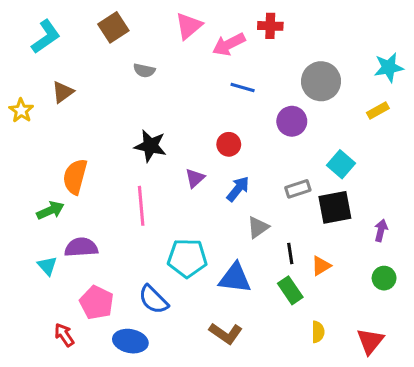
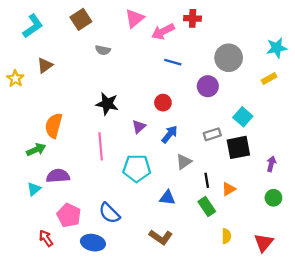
cyan pentagon: (187, 258) -> (137, 168), moved
cyan triangle: (47, 266) -> (34, 189), turned 32
blue triangle: (235, 278) -> (167, 198), size x0.7

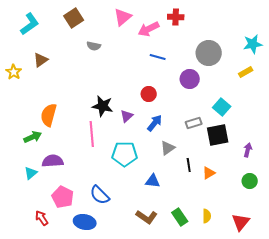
black star: (107, 104) -> (103, 106), moved
green rectangle: (207, 207) -> (180, 217), moved

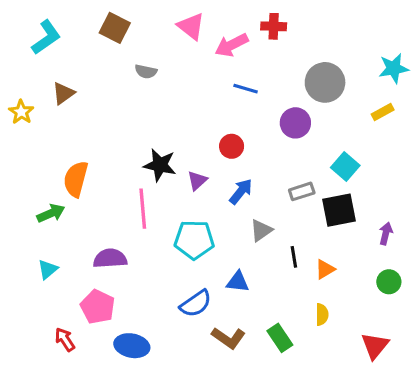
pink triangle: (123, 17) -> (191, 26), turned -42
brown square: (74, 18) -> (115, 28), turned -30
purple semicircle: (53, 161) -> (110, 258), moved
blue semicircle: (100, 195) -> (196, 304), moved, turned -80
yellow semicircle: (207, 216) -> (322, 315), moved

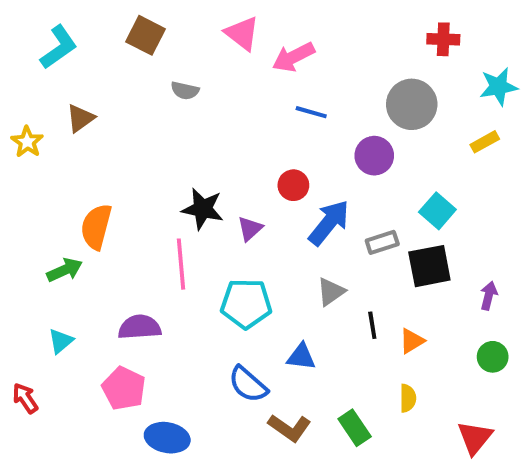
red cross: (274, 26) -> (443, 39), moved
blue arrow: (241, 191) -> (329, 223), moved, size x1.4
blue semicircle: (196, 304) -> (248, 384), turned 76
red arrow: (65, 339) -> (25, 398), moved

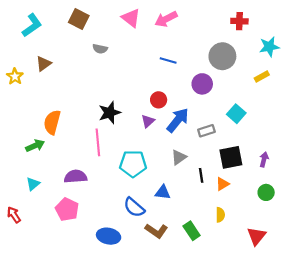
pink arrow: (293, 57) -> (166, 19), moved
black star: (203, 209) -> (110, 113), turned -30
purple triangle: (250, 229) -> (148, 121), moved
black square: (429, 266) -> (231, 157), moved
blue ellipse: (167, 438) -> (109, 236), moved

